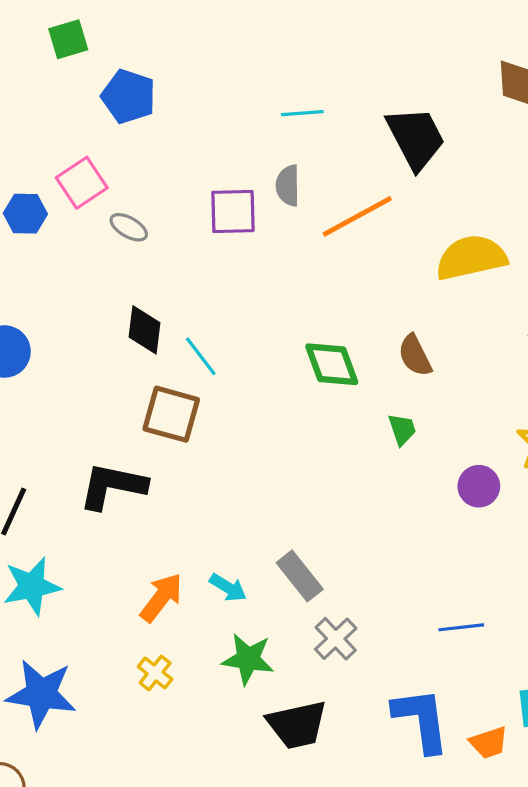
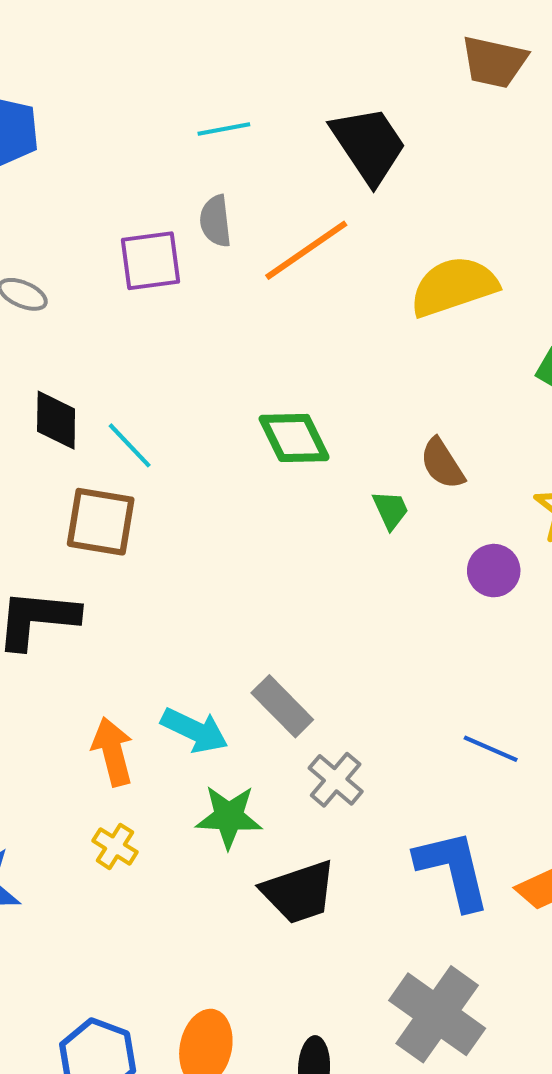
brown semicircle: (415, 355) -> (442, 464), moved
cyan arrow: (228, 588) -> (195, 730), size x1.4
orange arrow: (161, 598) -> (113, 752), turned -46
blue line: (461, 627) -> (491, 749), turned 36

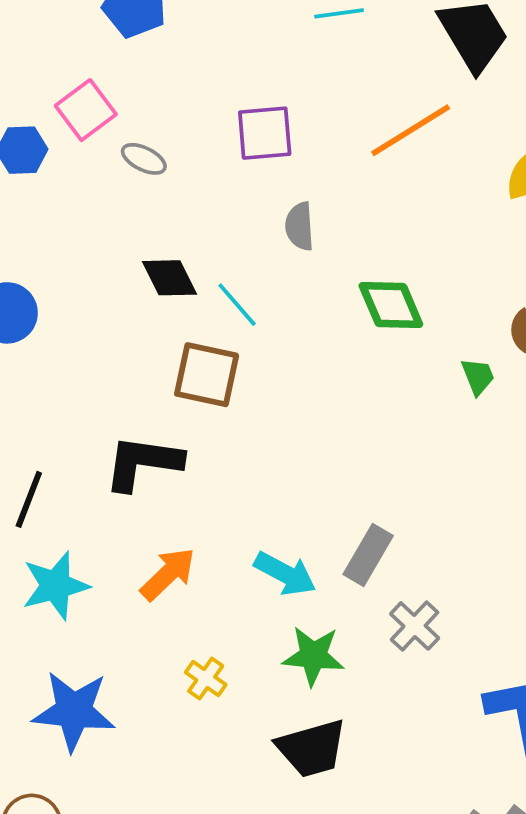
gray semicircle: (216, 221) -> (300, 226), moved
black diamond: (56, 420) -> (169, 278), turned -30
gray rectangle: (282, 706) -> (368, 555), turned 72
orange arrow: (113, 752) -> (168, 574), moved, turned 58
black trapezoid: (299, 892) -> (312, 748), moved

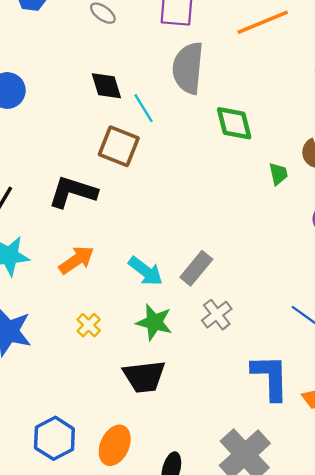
gray semicircle: (300, 226) -> (188, 68), size x1.8

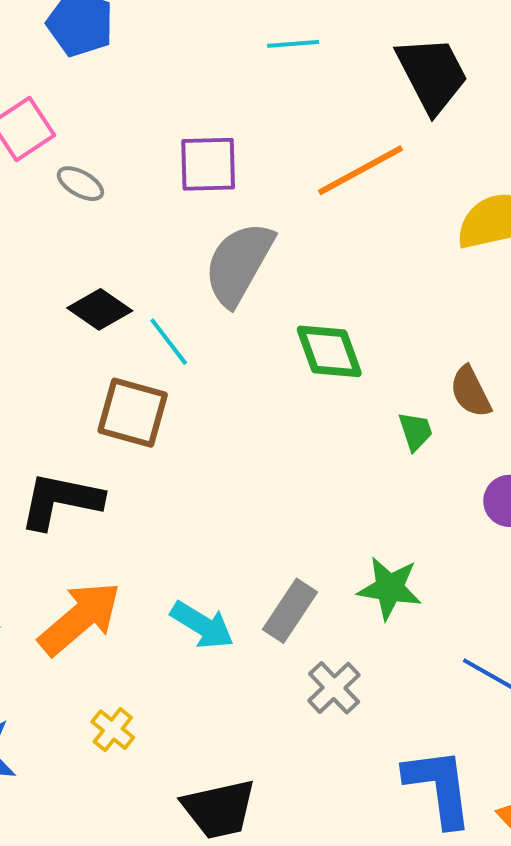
gray semicircle: (188, 68) -> (239, 264), turned 30
black diamond: (106, 86) -> (100, 309), turned -32
orange arrow: (77, 260) -> (80, 618), size x1.4
green star: (154, 322) -> (390, 588), moved

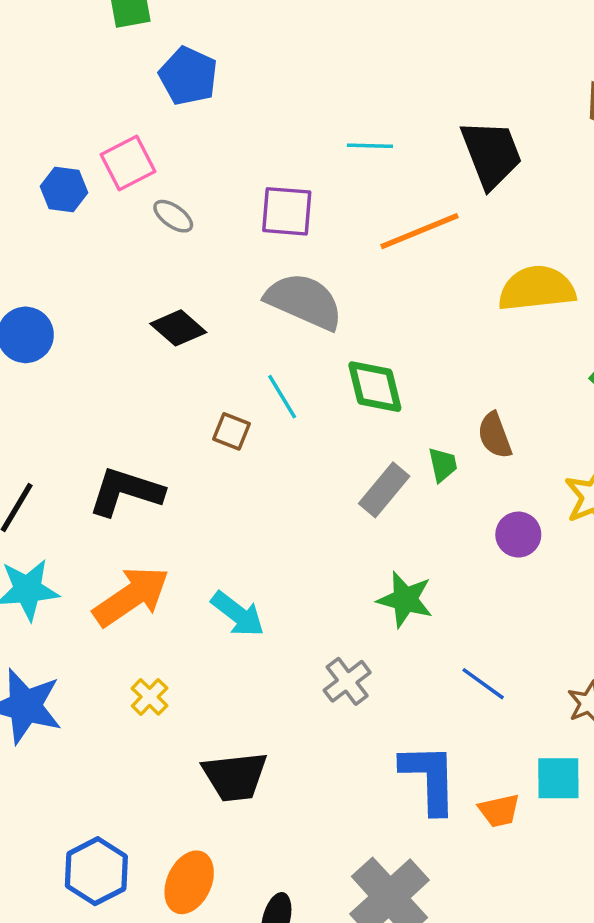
cyan line: (293, 44) -> (370, 146), moved
gray semicircle: (239, 264) -> (304, 301), turned 78
cyan line: (169, 342) -> (282, 397), moved
brown square: (133, 413) -> (232, 431), moved, size x0.6
gray rectangle: (290, 611) -> (384, 490), moved

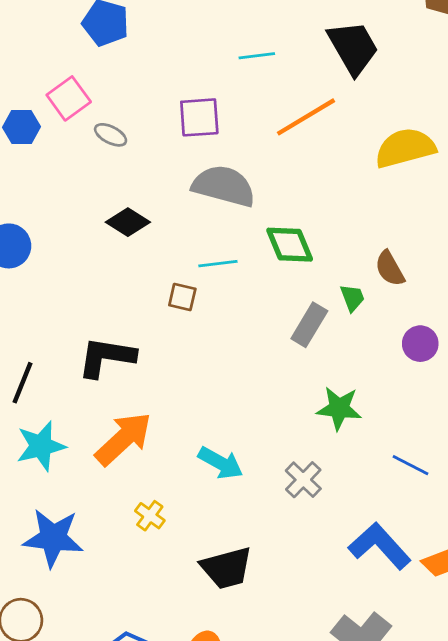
cyan line: (282, 397) -> (218, 264), turned -57
cyan arrow: (238, 614) -> (221, 463), moved
blue L-shape: (429, 778) -> (380, 546), turned -32

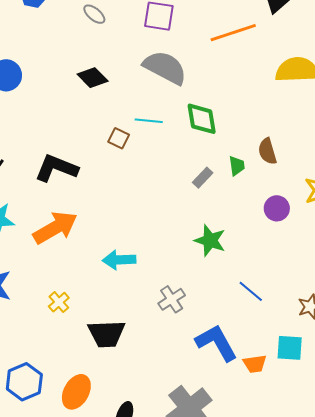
gray rectangle: (309, 325) -> (203, 178), size x0.7
cyan arrow: (221, 463) -> (119, 260), turned 136
gray cross: (303, 480) -> (172, 299), moved
yellow cross: (150, 516) -> (59, 302), moved

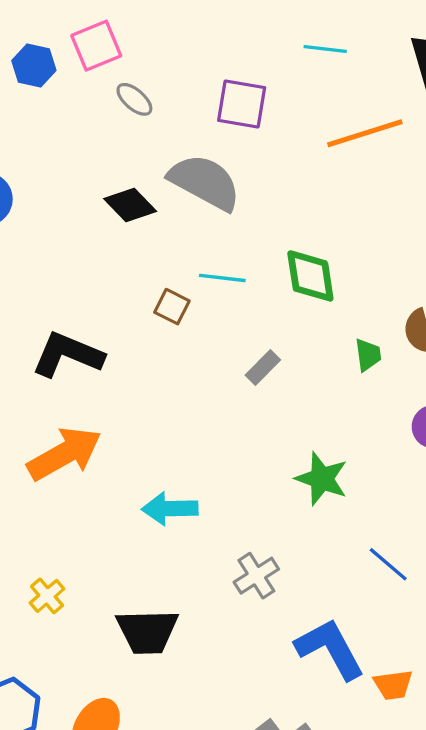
gray semicircle: (165, 68) -> (205, 182), moved
gray rectangle: (203, 178) -> (263, 367), moved
yellow cross: (59, 302) -> (47, 596), moved

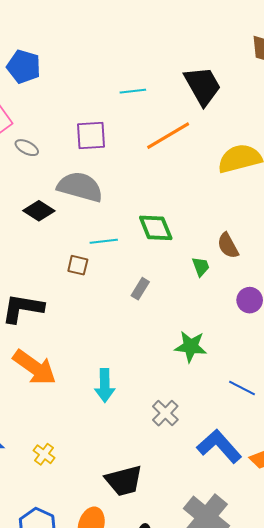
orange arrow: (64, 454) -> (35, 367), turned 78
cyan arrow: (170, 509) -> (105, 385), turned -76
black trapezoid: (147, 631) -> (124, 481), moved

